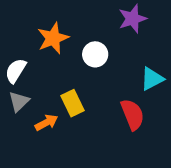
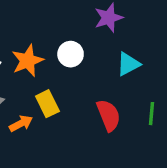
orange star: (53, 38) -> (28, 61), moved
cyan triangle: (152, 79) -> (128, 64), moved

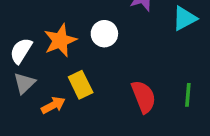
cyan triangle: (128, 64) -> (184, 18), moved

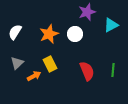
white circle: (104, 34) -> (75, 34), moved
orange star: (60, 40) -> (49, 34), moved
white semicircle: (21, 51) -> (15, 32), moved

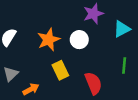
yellow rectangle: (50, 64) -> (60, 70), moved
green line: (113, 70) -> (124, 66), moved

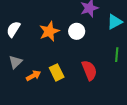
yellow rectangle: (60, 70) -> (57, 72), moved

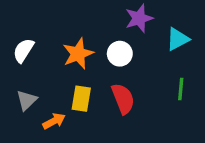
red semicircle: (89, 70) -> (123, 99), moved
yellow rectangle: (57, 72) -> (81, 99), moved, turned 35

